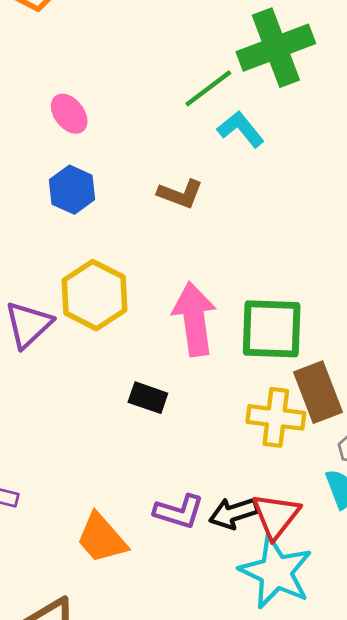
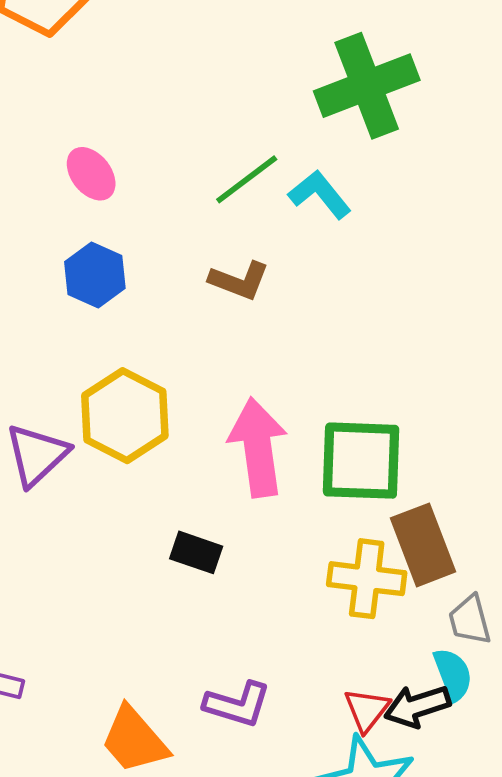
green line: (208, 88) -> (247, 179), moved
black arrow: (234, 513) -> (417, 706), moved
red triangle: (276, 516) -> (367, 710), size x0.7

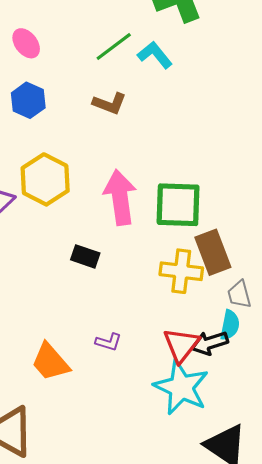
cyan semicircle: (453, 674) -> (230, 325), turned 32
purple L-shape: (237, 704) -> (108, 342), size x0.7
red triangle: (367, 710) -> (181, 345), size x1.4

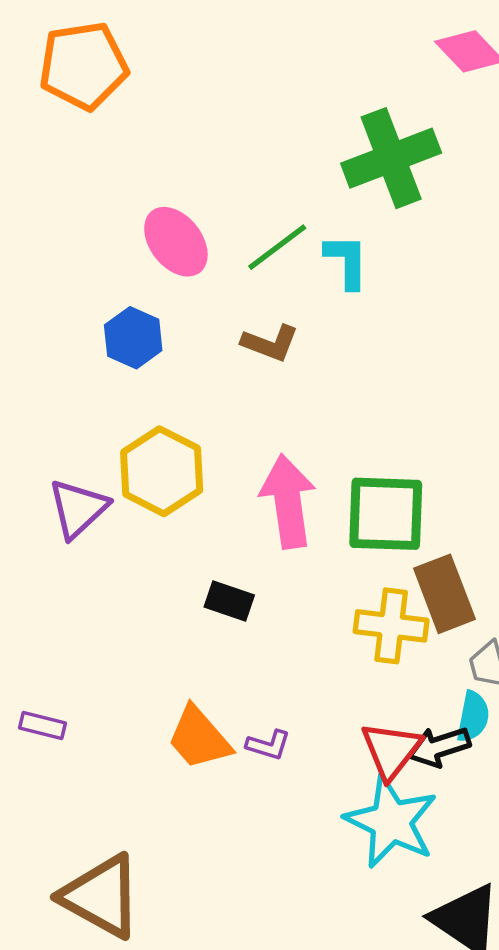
pink ellipse: (26, 43) -> (176, 242), moved, size x1.4
cyan L-shape: (155, 55) -> (347, 261), turned 39
orange trapezoid: (50, 362) -> (199, 738), moved

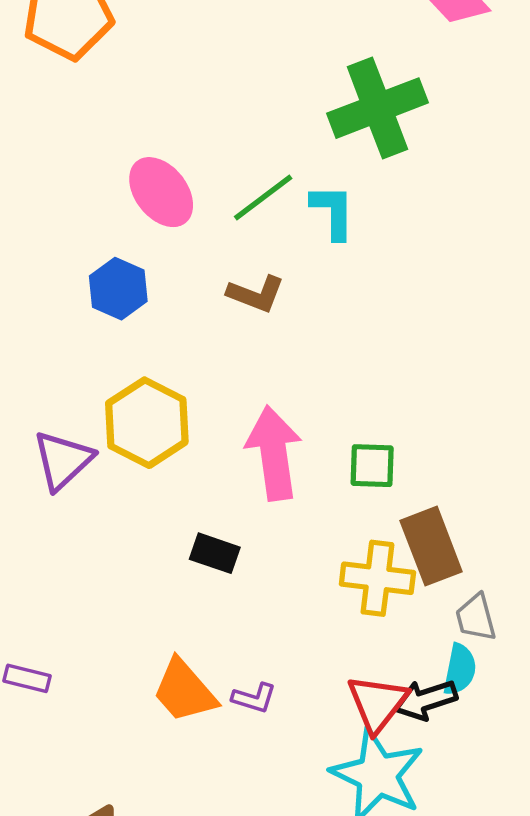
green square: (386, 514) -> (372, 466), size x0.6

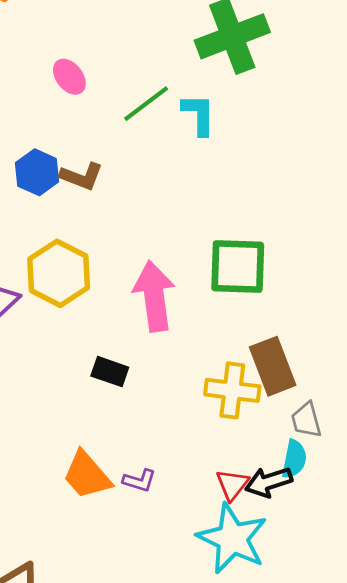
pink ellipse: (161, 192) -> (69, 77), moved, size x0.7
brown L-shape: (256, 294) -> (82, 176), moved
green square: (372, 466) -> (238, 267), moved, size x1.6
red triangle: (377, 703) -> (232, 485), size x0.7

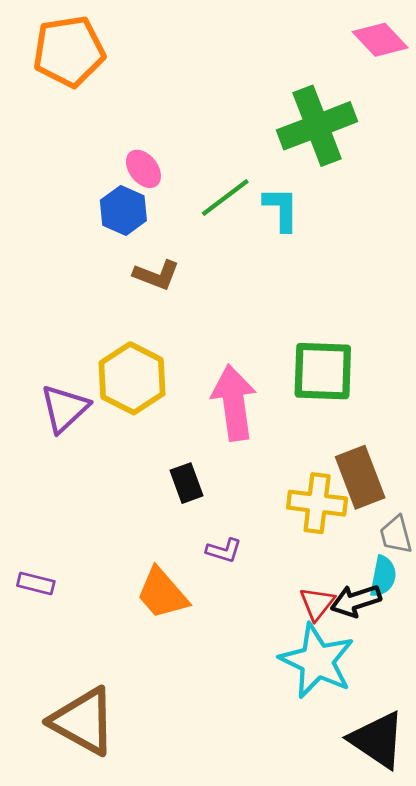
blue hexagon: (37, 172) -> (123, 210), moved
black rectangle: (110, 372) -> (186, 483), turned 51
purple L-shape: (139, 481) -> (224, 550), moved

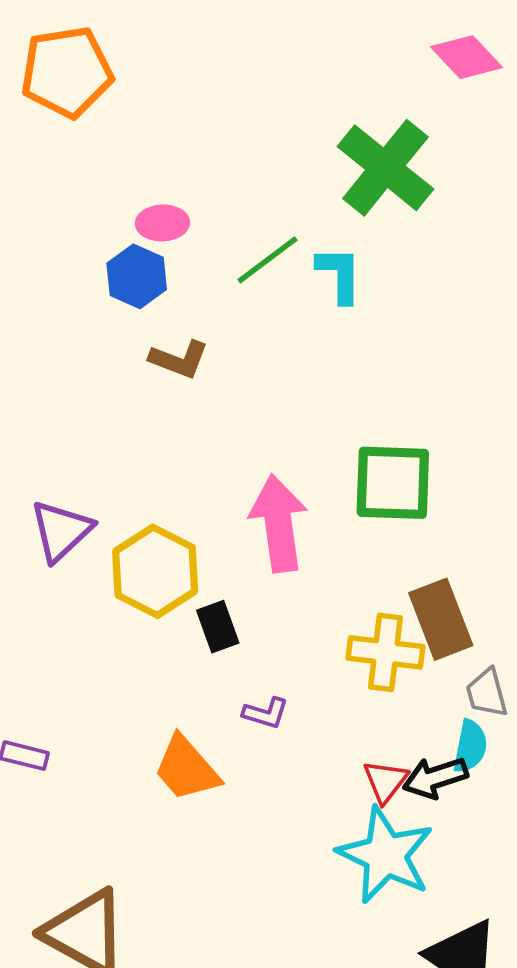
green cross: (317, 126) -> (385, 168), turned -30
pink ellipse: (143, 169) -> (162, 223), turned -54
yellow hexagon: (132, 378) -> (155, 571), moved

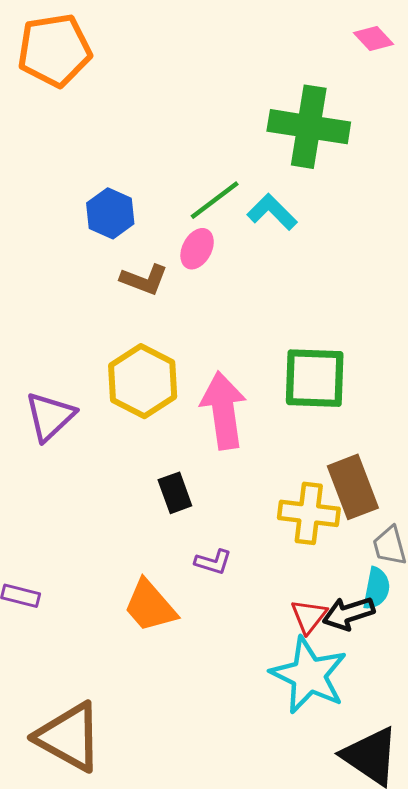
pink diamond: (467, 57) -> (373, 38), size x0.7
green cross: (385, 168) -> (309, 127), turned -30
pink ellipse: (162, 223) -> (197, 249), moved, turned -60
cyan L-shape: (339, 275) -> (272, 212), turned -45
yellow hexagon: (155, 571) -> (143, 381), moved

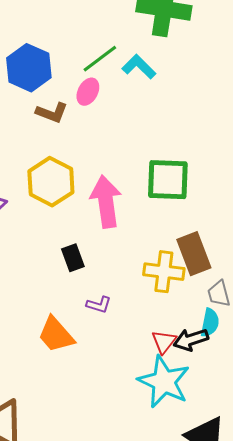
blue hexagon: (110, 213) -> (29, 68), size x1.4

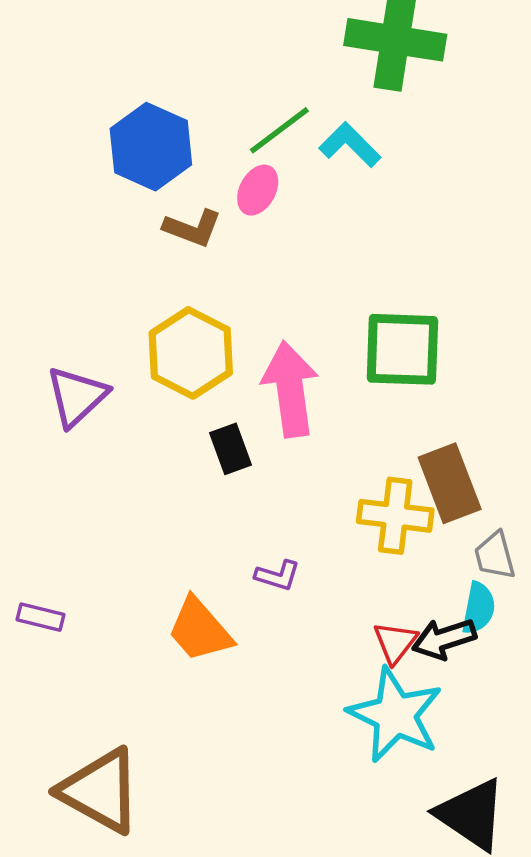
black rectangle: (73, 258) -> (231, 449), moved

